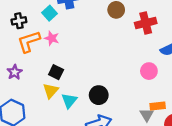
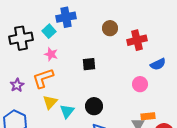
black cross: (19, 21) -> (21, 38), size x1.6
orange L-shape: (29, 42) -> (43, 78), moved
black square: (56, 72) -> (89, 64), moved, turned -32

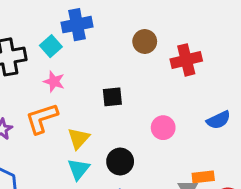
blue semicircle: (158, 64) -> (219, 120), moved
pink circle: (140, 84) -> (163, 128), moved
yellow triangle: (50, 102) -> (79, 138), moved

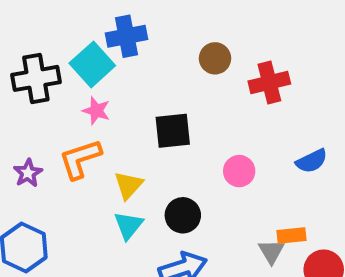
cyan square: (51, 46) -> (92, 64), size x1.5
black square: (112, 97) -> (173, 131), size x1.4

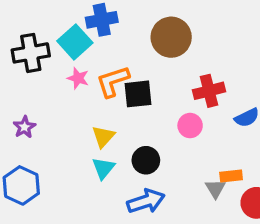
brown circle: (215, 58) -> (171, 37), size x1.6
red cross: (269, 82) -> (209, 91), moved
orange L-shape: (80, 159) -> (113, 81), moved

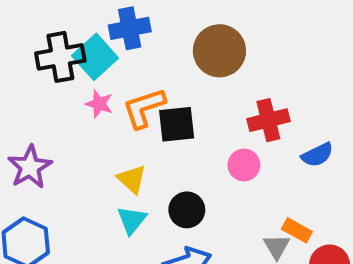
black cross: (31, 53) -> (60, 57), moved
purple star: (24, 127) -> (30, 167), size x1.5
yellow triangle: (103, 137) -> (132, 179), turned -30
orange rectangle: (231, 176) -> (297, 230), turned 35

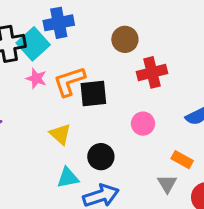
brown circle: (219, 51) -> (125, 39), size x0.7
red cross: (268, 120) -> (152, 72), moved
cyan triangle: (132, 220) -> (68, 178), moved, turned 40
orange rectangle: (297, 230) -> (182, 160), moved

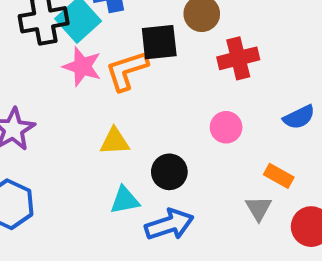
pink star: (36, 78) -> (82, 66), size x1.4
black square: (93, 93) -> (159, 42), moved
yellow triangle: (60, 134) -> (115, 141), turned -45

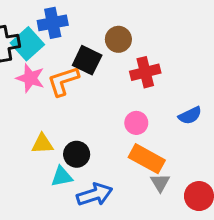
black square: (159, 42) -> (87, 60), turned 32
yellow triangle: (115, 141) -> (42, 144), moved
black circle: (169, 172) -> (77, 154), moved
orange rectangle: (279, 176) -> (147, 159), moved, size x1.6

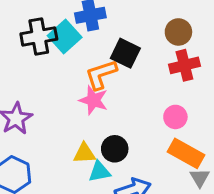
brown circle: (118, 39) -> (178, 32), moved
pink star: (30, 78) -> (93, 100), moved
yellow triangle: (42, 144) -> (84, 153), moved

